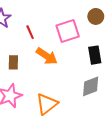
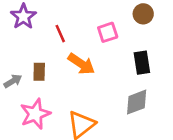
pink square: (68, 31) -> (108, 32), size x0.7

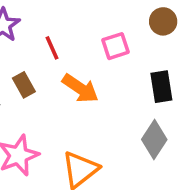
brown rectangle: (39, 72) -> (24, 85), moved, turned -30
gray diamond: (137, 102) -> (154, 140), turned -36

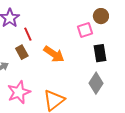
pink square: (116, 46) -> (85, 30), moved
red line: (52, 48) -> (28, 34), moved

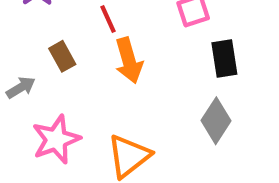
red line: (28, 34) -> (108, 19), moved
orange arrow: (54, 54) -> (129, 60), turned 40

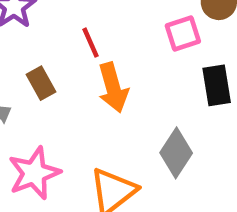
gray diamond: (216, 121) -> (176, 153), moved

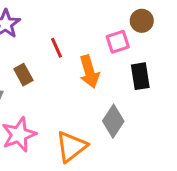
orange arrow: (113, 88) -> (89, 72), moved

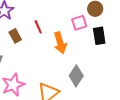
brown rectangle: (23, 75) -> (15, 36), moved
black rectangle: (140, 76) -> (99, 36), moved

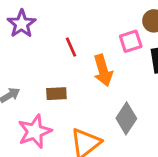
brown rectangle: (15, 36) -> (56, 94), moved, turned -64

